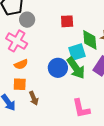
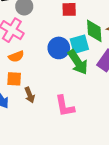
blue circle: (58, 68) -> (59, 48), moved
pink L-shape: (81, 108) -> (65, 106), moved

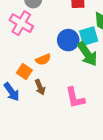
orange semicircle: (16, 56) -> (43, 59), moved
orange square: (14, 79) -> (24, 71), turned 32

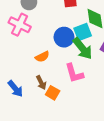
orange square: (24, 71) -> (53, 93), moved
pink L-shape: (75, 98) -> (74, 73), moved

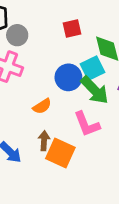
brown arrow: (41, 82) -> (44, 141), turned -144
orange square: (53, 93) -> (60, 153), size x1.5

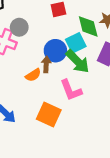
gray circle: (17, 35) -> (19, 27), moved
brown arrow: (44, 141) -> (46, 64), moved

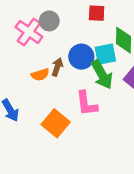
brown arrow: (46, 64) -> (57, 67), moved
orange semicircle: (33, 75) -> (40, 75), moved

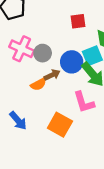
gray circle: (49, 21) -> (43, 53), moved
brown arrow: (57, 67) -> (52, 75), turned 56

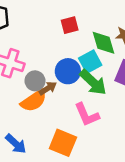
gray circle: (43, 53) -> (35, 81), moved
orange semicircle: (38, 84) -> (34, 101), size x1.5

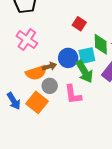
red square: (70, 25) -> (79, 24), turned 32
gray circle: (35, 81) -> (50, 86), moved
orange square: (63, 143) -> (37, 102), moved

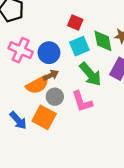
cyan square: (87, 56) -> (79, 46), moved
blue circle: (68, 58) -> (49, 53), moved

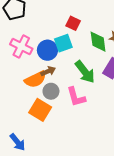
cyan square: (79, 46) -> (63, 43), moved
blue arrow: (18, 120) -> (17, 142), moved

